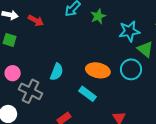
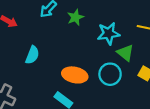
cyan semicircle: (57, 72) -> (32, 55), moved

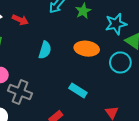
orange ellipse: (75, 75) -> (87, 49), moved

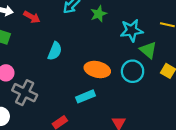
orange ellipse: (87, 49) -> (97, 70), moved
cyan rectangle: (78, 90) -> (85, 96), turned -60

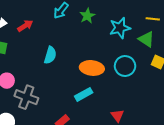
red arrow: (32, 17) -> (25, 26), turned -56
green triangle: (148, 50) -> (146, 39), moved

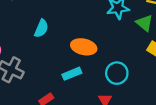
cyan circle: (125, 66) -> (117, 73), moved

